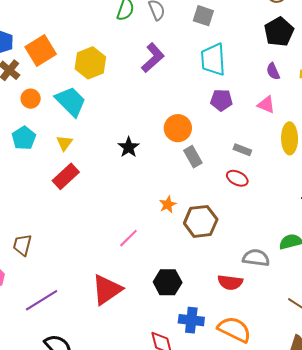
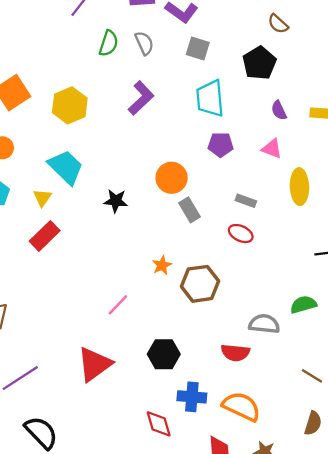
black pentagon: (279, 32) -> (259, 63), moved
cyan trapezoid: (71, 101) -> (66, 167), moved
black star: (129, 147) -> (116, 201), turned -30

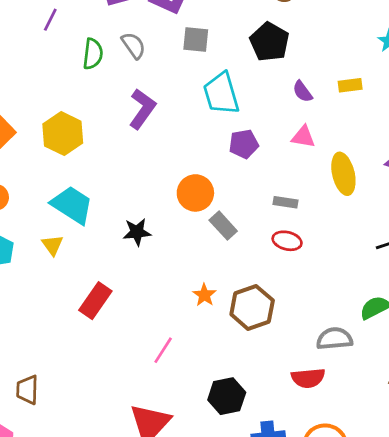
red rectangle: (45, 236) -> (95, 301), moved

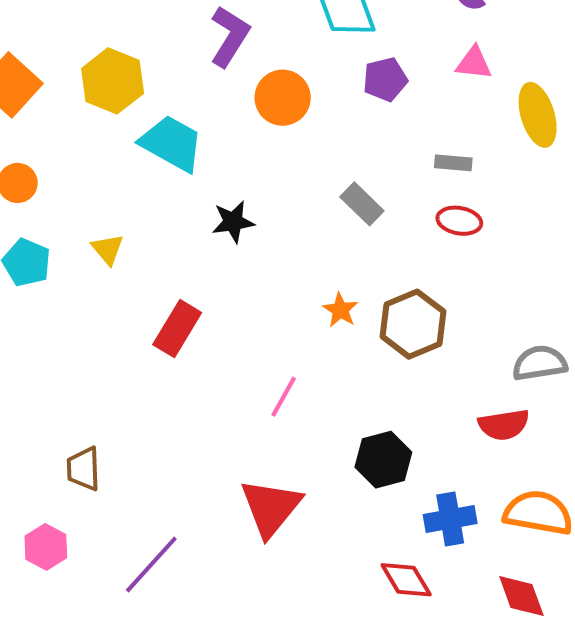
orange circle: (195, 193) -> (283, 98), moved
cyan trapezoid: (72, 205) -> (172, 143), moved

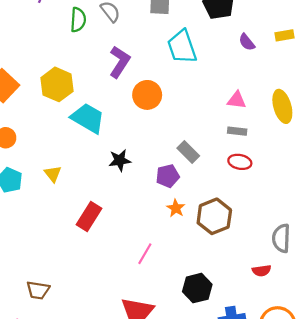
pink triangle: (474, 63) -> (237, 100), moved
purple pentagon: (385, 79) -> (168, 176), moved
gray semicircle: (540, 363) -> (281, 238), turned -80
red semicircle: (504, 425) -> (262, 271), size x0.7
brown trapezoid: (84, 469) -> (38, 290), turned -80

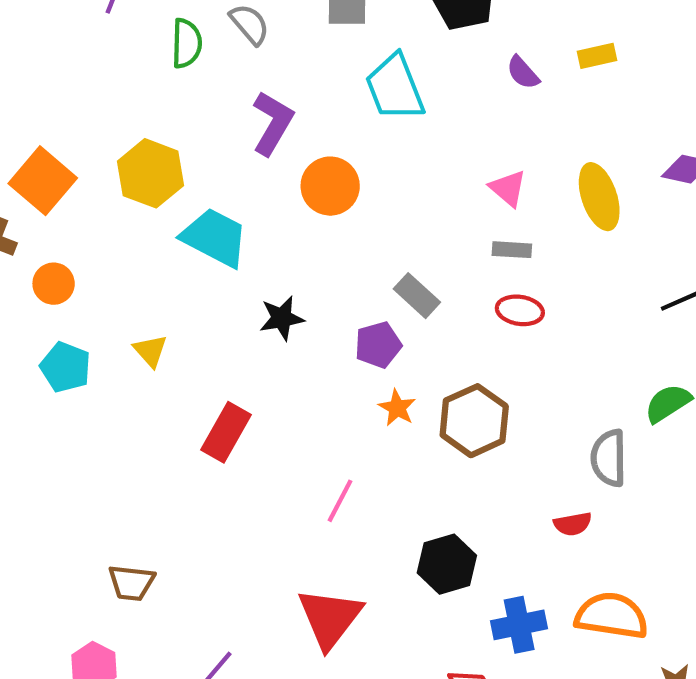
pink triangle: (237, 100) -> (508, 188), turned 36

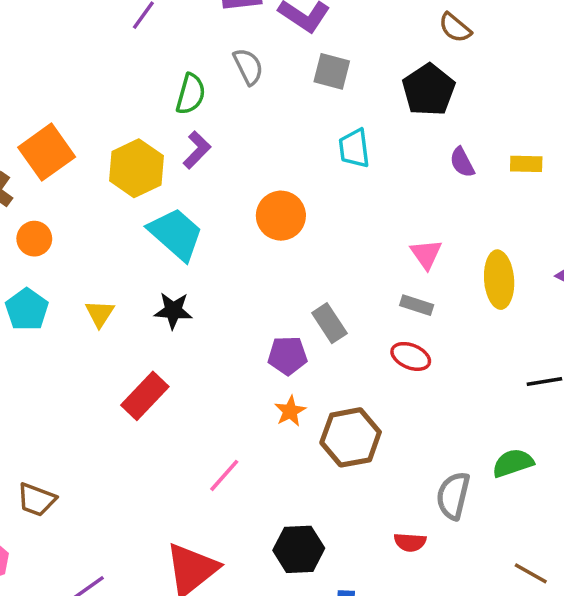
green semicircle: (187, 43) -> (191, 94), moved
cyan trapezoid: (395, 88) -> (354, 148), size x0.7
purple L-shape: (273, 123) -> (197, 150), moved, size x0.7
black star: (282, 318) -> (173, 311), moved

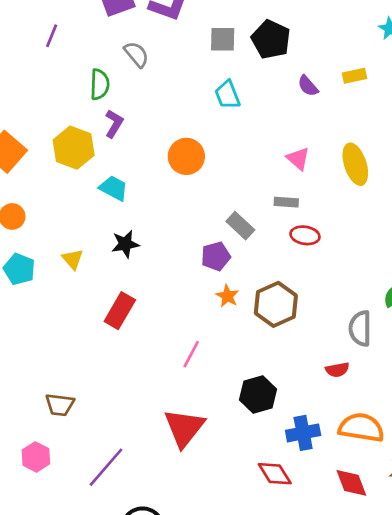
gray square: (332, 71) -> (223, 39), moved
cyan trapezoid: (176, 234) -> (114, 188), size x0.7
gray rectangle: (417, 305) -> (286, 202), moved

